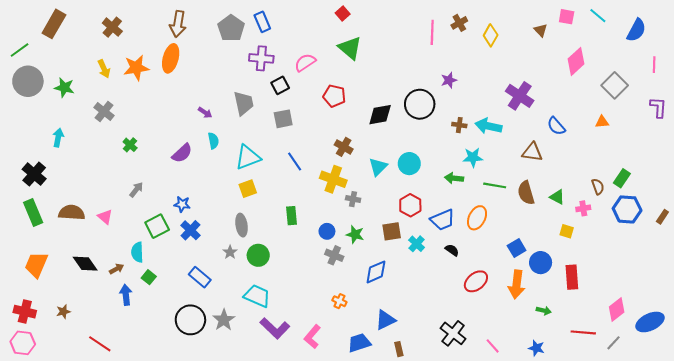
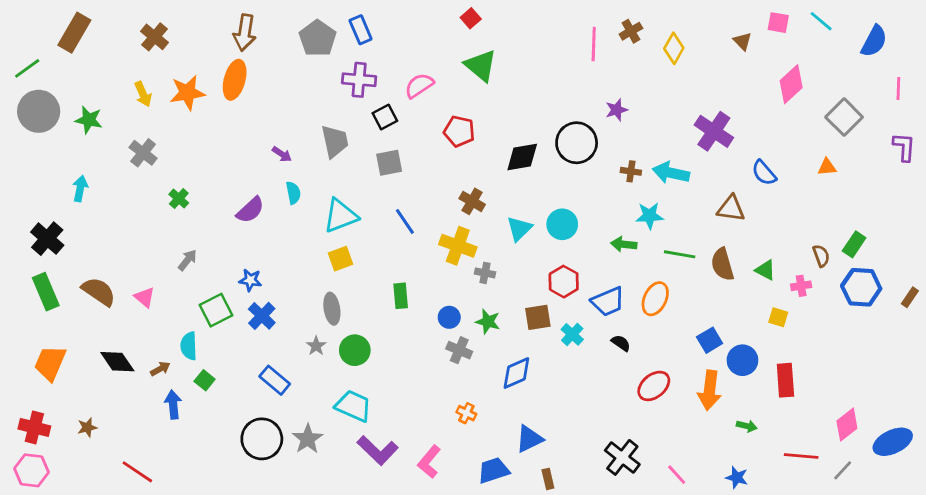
brown semicircle: (72, 213) -> (99, 292), turned 30

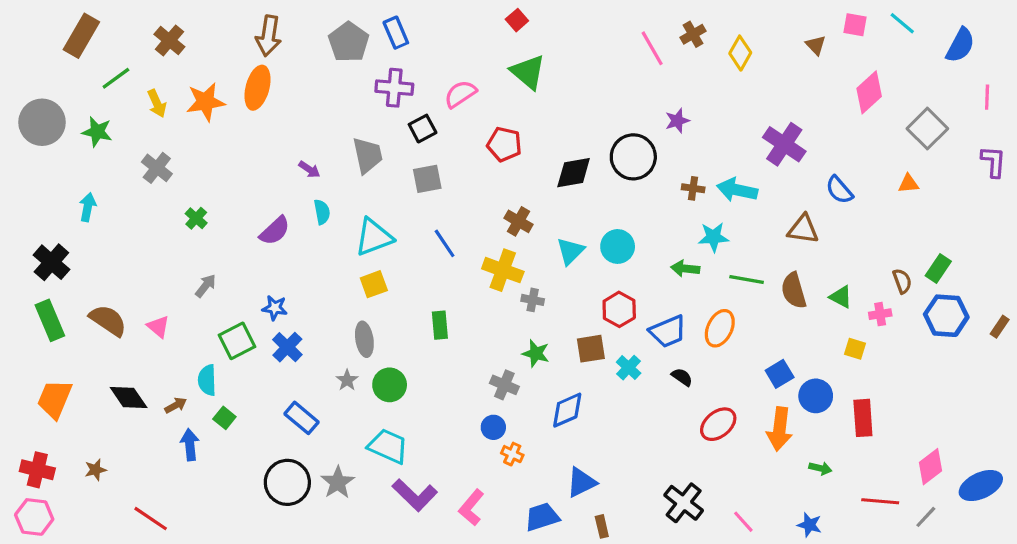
pink line: (594, 44) -> (652, 48), turned -32
green line: (27, 68) -> (116, 78), moved
blue circle: (449, 317) -> (493, 427), moved

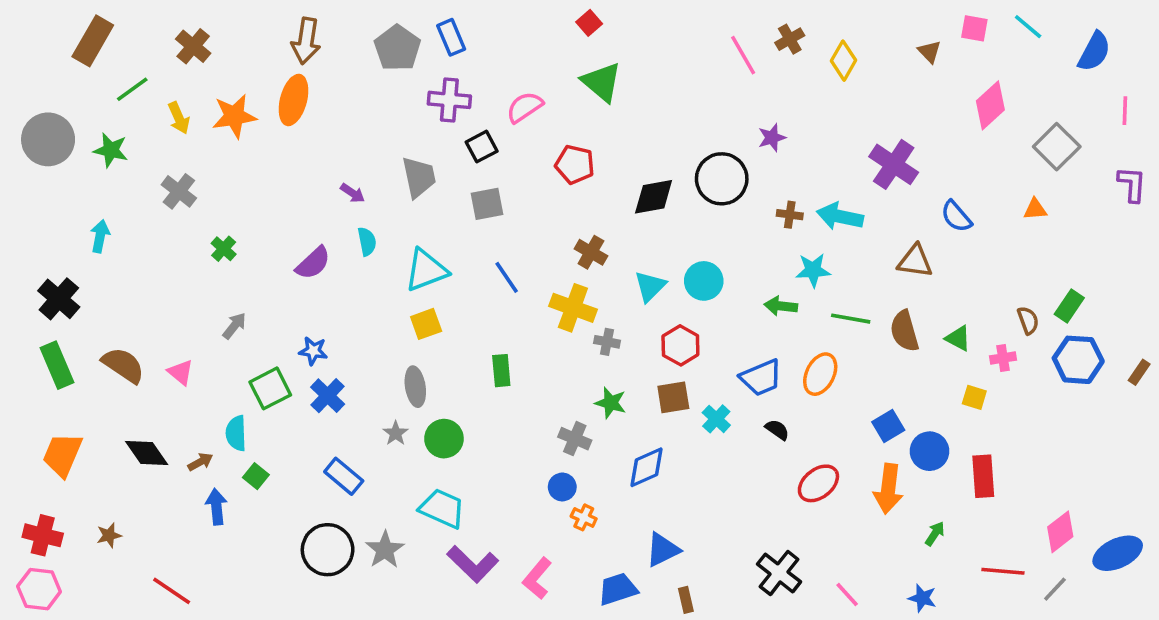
red hexagon: (619, 309) -> (680, 345), moved
green arrow: (820, 468) -> (935, 534), turned -70

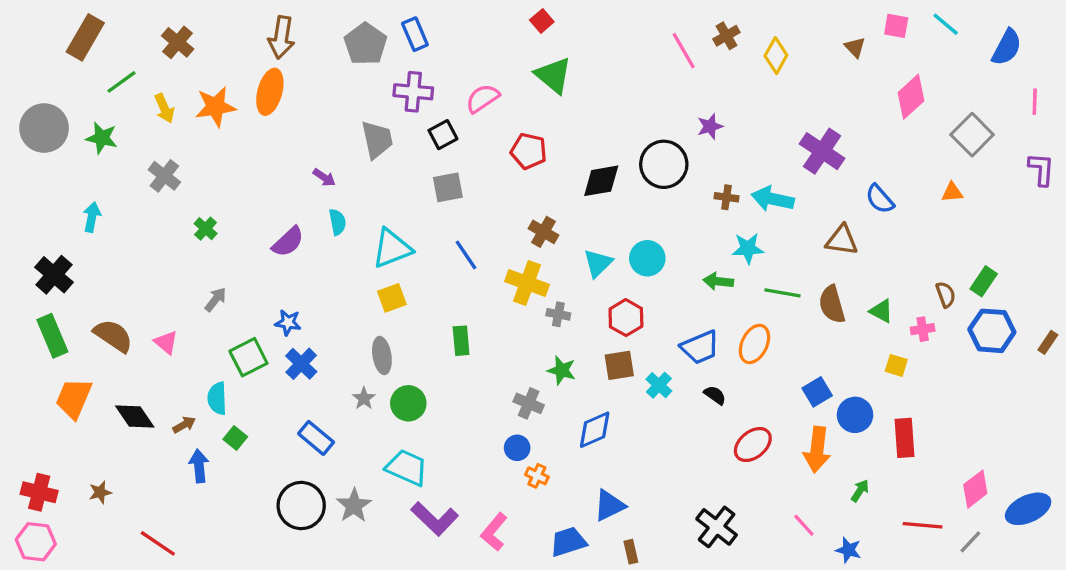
gray trapezoid: (419, 177) -> (377, 140), moved
orange trapezoid: (62, 455) -> (74, 398), moved
pink line: (847, 594) -> (804, 525), moved

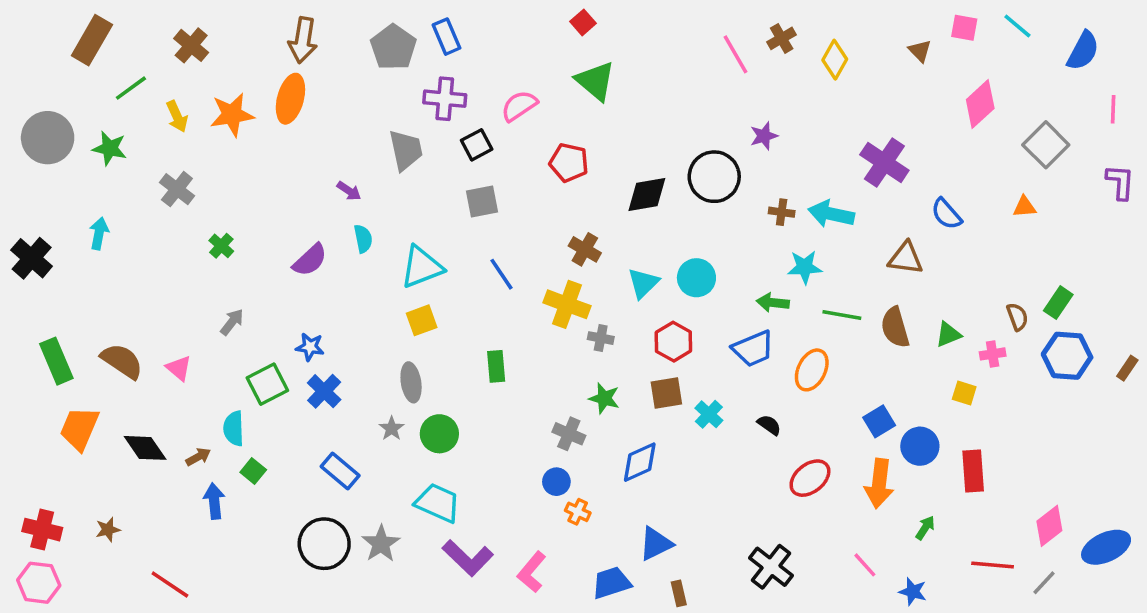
black cross: (54, 275) -> (32, 258), moved
green triangle: (881, 311) -> (948, 334), turned -50
blue trapezoid: (700, 347) -> (753, 349), moved

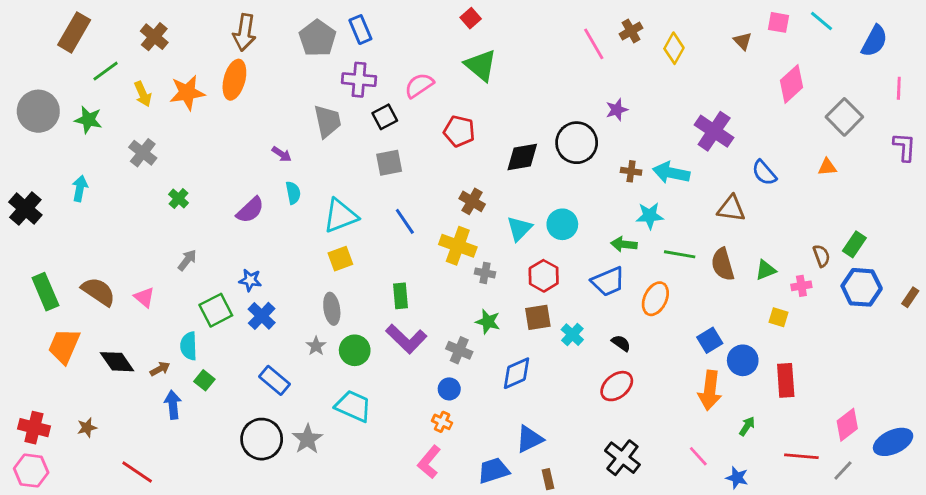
red ellipse: (810, 478) -> (617, 386), moved
orange cross: (578, 512) -> (442, 422), moved
purple L-shape: (468, 558) -> (406, 339), moved

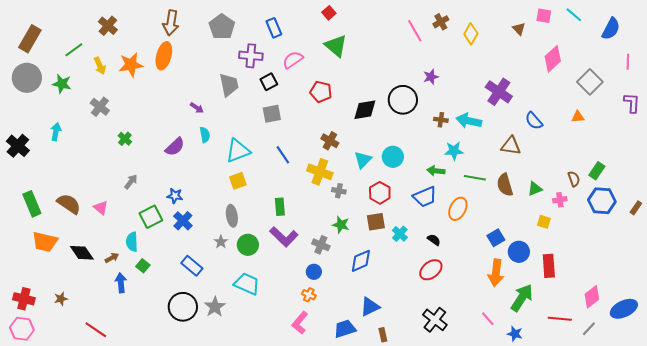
blue rectangle: (360, 30) -> (274, 28), moved
brown rectangle: (74, 32) -> (30, 39), moved
orange trapezoid: (64, 346) -> (45, 242), turned -100
green arrow: (747, 426) -> (522, 298), size x2.0

